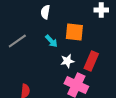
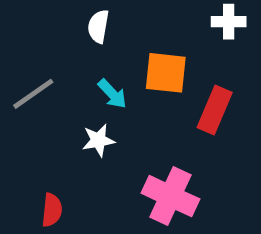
white star: (67, 61) -> (98, 140), moved
red rectangle: (91, 61) -> (215, 110), moved

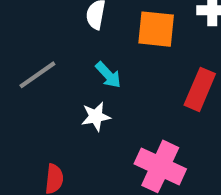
orange square: (166, 73) -> (156, 29), moved

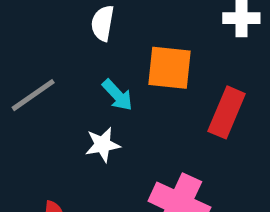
orange square: (156, 29) -> (170, 68), moved

